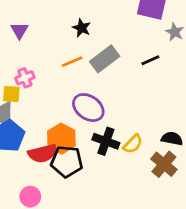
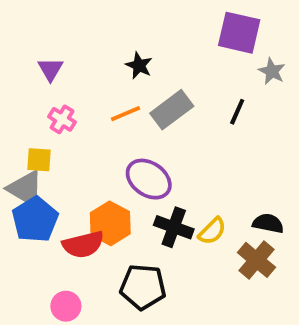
black line: (150, 60) -> (237, 112), turned -42
pink cross: (25, 78) -> (62, 119), moved, turned -36
black pentagon: (67, 162) -> (143, 287), moved

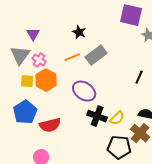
black line: (237, 112) -> (139, 77), moved
gray triangle: (25, 189) -> (20, 55), moved, turned 35
orange hexagon: (110, 223) -> (46, 80), moved
black pentagon: (143, 287) -> (119, 147), moved

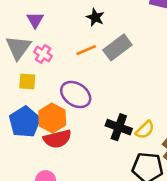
orange hexagon: (46, 80) -> (52, 118), moved
purple ellipse: (84, 91) -> (76, 94), moved

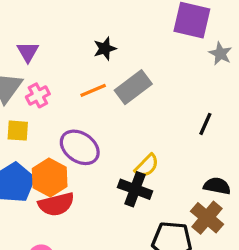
black star: (95, 17) -> (105, 49), turned 30
pink cross: (43, 54) -> (38, 95), turned 30
yellow semicircle: (145, 130) -> (147, 166), moved

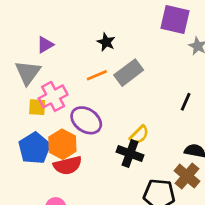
black star: (105, 49) -> (106, 42), turned -30
purple triangle: (28, 52) -> (45, 45), turned 30
pink cross: (38, 95) -> (53, 96), moved, size x1.5

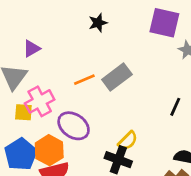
black star: (106, 42) -> (98, 23), moved, turned 30

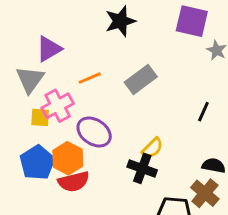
black star: (98, 23) -> (120, 21), size x1.5
purple triangle: (32, 49) -> (49, 49), size x1.4
orange line: (84, 80) -> (90, 78), moved

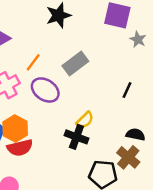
orange line: (90, 78) -> (33, 62), turned -30
purple ellipse: (94, 132) -> (45, 90), moved

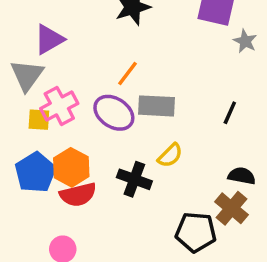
orange line: (33, 62) -> (128, 74), moved
gray rectangle: (75, 64) -> (156, 106), moved, turned 40
black cross: (76, 137) -> (134, 179), moved

